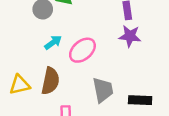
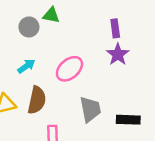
purple star: (130, 36) -> (118, 54), turned 30
cyan arrow: (53, 42) -> (26, 66), moved

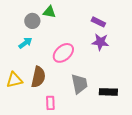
purple rectangle: (115, 28) -> (98, 22), turned -56
purple star: (118, 54) -> (100, 42), turned -30
cyan arrow: (26, 66) -> (25, 43), moved

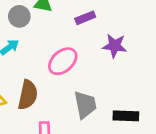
purple rectangle: (98, 22) -> (85, 18), moved, turned -48

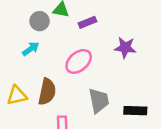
purple rectangle: (85, 18) -> (87, 22), moved

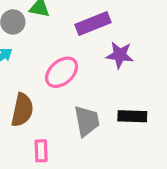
purple rectangle: (87, 22) -> (93, 24), moved, size x1.5
black rectangle: (135, 111) -> (132, 116), moved

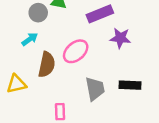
brown semicircle: (22, 110) -> (47, 65), moved

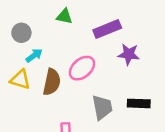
gray circle: (38, 13) -> (21, 33), moved
yellow triangle: (16, 84) -> (20, 79), moved, turned 30

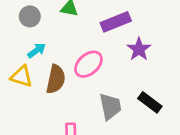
gray circle: (21, 33) -> (30, 16), moved
purple star: (129, 54) -> (139, 49), turned 30
black rectangle: (139, 103) -> (150, 102), turned 35

